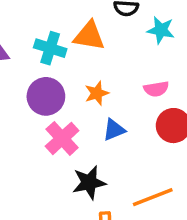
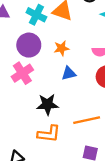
pink cross: (62, 138) -> (22, 73), moved

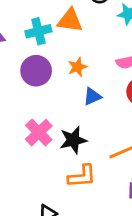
cyan cross: (36, 15) -> (38, 31), turned -30
pink cross: (22, 73) -> (39, 133), moved

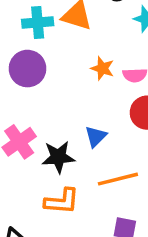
orange star: (77, 67) -> (102, 68), moved, turned 30
blue triangle: (92, 96) -> (96, 137), moved, turned -30

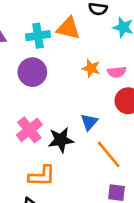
orange line: (118, 179) -> (109, 154), turned 68
orange L-shape: (62, 201) -> (42, 176), moved

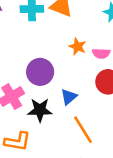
purple circle: (32, 72) -> (40, 72), moved

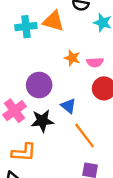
blue triangle: (69, 97) -> (68, 106), turned -35

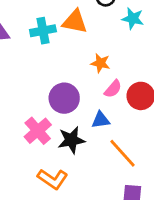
pink semicircle: (95, 62) -> (113, 89), moved, turned -42
blue triangle: (68, 106) -> (101, 120), turned -42
orange L-shape: (24, 152) -> (53, 179), turned 35

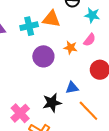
pink semicircle: (113, 89) -> (90, 40), moved
purple circle: (64, 98) -> (43, 56), moved
pink cross: (38, 131) -> (20, 113), moved

